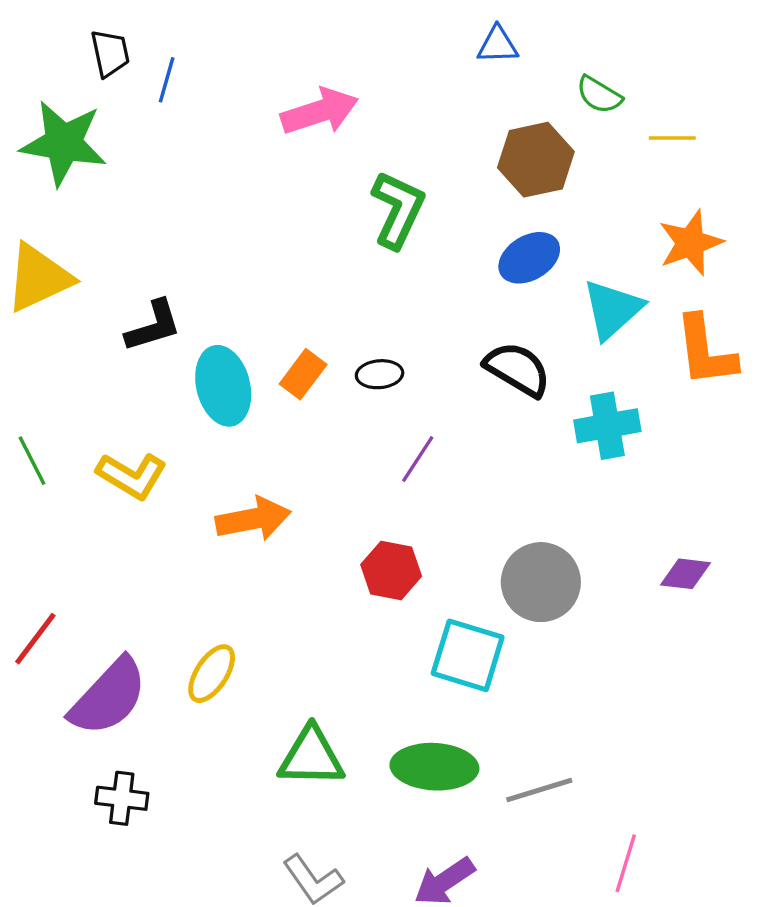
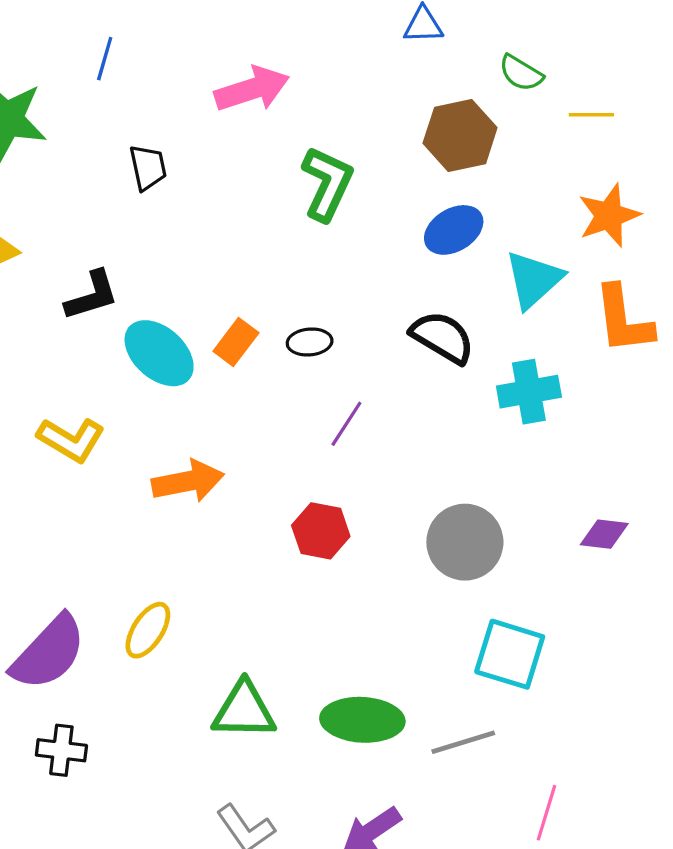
black trapezoid: (110, 53) -> (148, 167), moved
cyan ellipse: (223, 386) -> (159, 353), turned -34
cyan square: (468, 655) -> (510, 654), moved

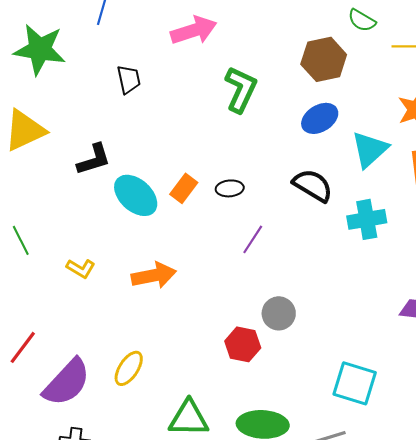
yellow L-shape: (71, 440) -> (81, 268), moved, size x0.7
red hexagon: (321, 531) -> (243, 344), moved
gray circle: (465, 542) -> (279, 313), moved, size x0.7

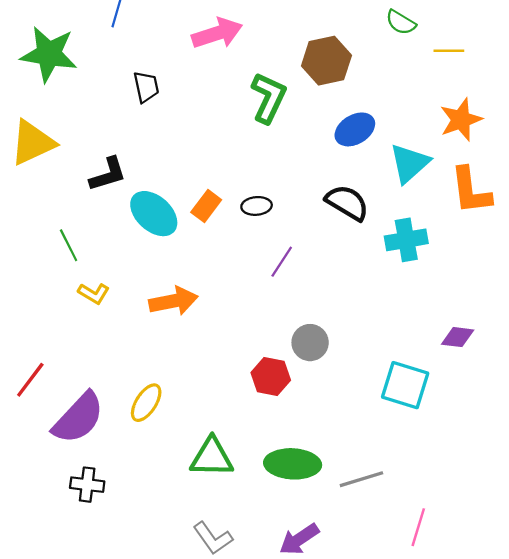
brown hexagon: (324, 59) -> (326, 61), moved
green line: (21, 240) -> (69, 245), moved
cyan square: (355, 383) -> (405, 385), moved

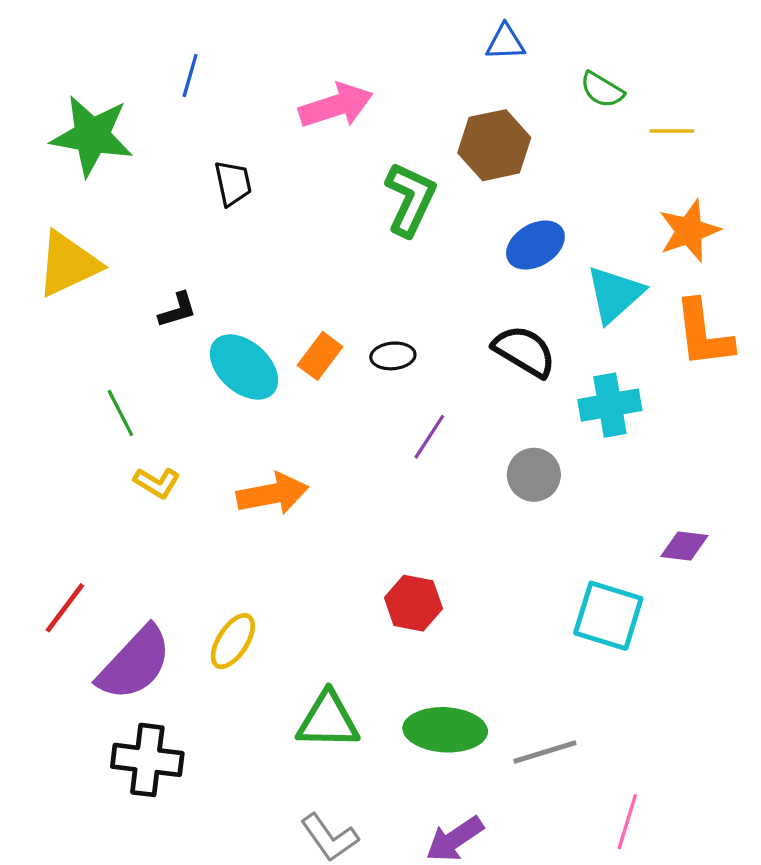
black L-shape: (108, 174) -> (177, 310), size x0.7
gray circle: (310, 343) -> (534, 475), moved
black cross: (87, 485) -> (147, 760), size x1.4

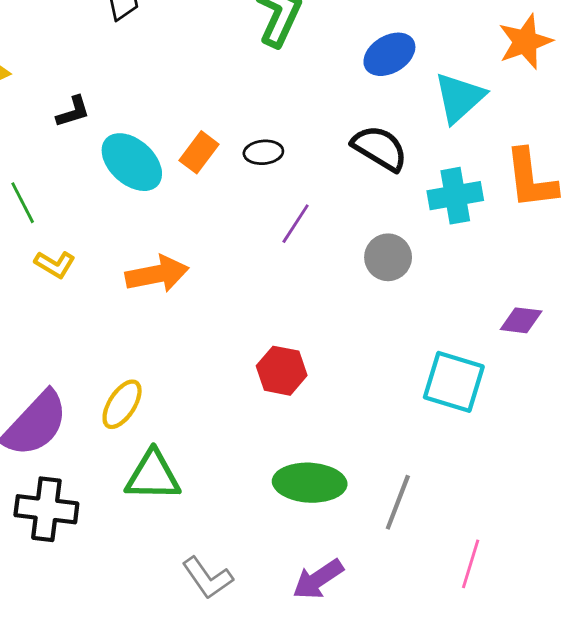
orange L-shape: (703, 334) -> (531, 179), moved
green triangle: (328, 720) -> (153, 476), moved
gray line: (545, 752) -> (398, 502), turned -52

